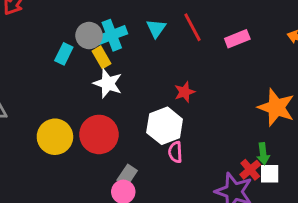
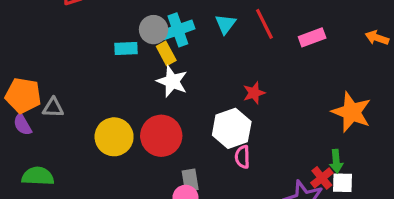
cyan rectangle: (64, 54) -> (126, 48), turned 60
gray rectangle: (127, 175) -> (190, 180), turned -45

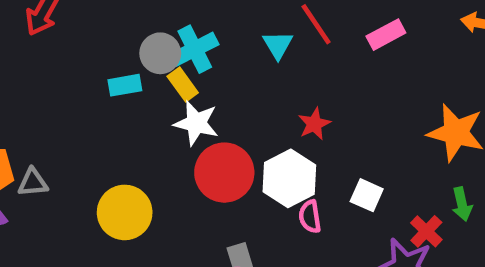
cyan triangle: (225, 24) -> (278, 45), moved
red circle: (161, 136) -> (224, 173), moved
green arrow: (336, 161) -> (462, 204), moved
white square: (343, 183) -> (367, 195), moved, turned 30

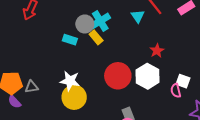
cyan rectangle: (125, 85) -> (70, 40), turned 32
white star: (196, 123) -> (70, 81), moved
pink semicircle: (310, 217) -> (176, 91), moved

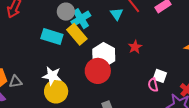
gray circle: (85, 24) -> (66, 12), moved
yellow rectangle: (96, 37) -> (77, 34), size x1.5
cyan rectangle: (70, 40) -> (52, 37), size x1.5
white hexagon: (147, 76) -> (104, 55), moved

